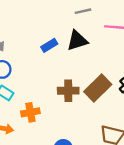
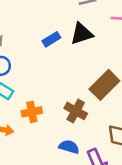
brown cross: (68, 91) -> (76, 111), moved, turned 30

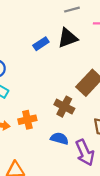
orange cross: (32, 112) -> (27, 120), moved

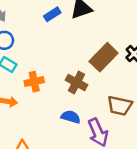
orange cross: (27, 120) -> (34, 82), moved

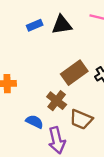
brown cross: (76, 82) -> (57, 101), moved

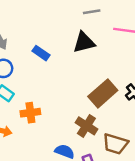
blue rectangle: (35, 25) -> (41, 53), moved, turned 63

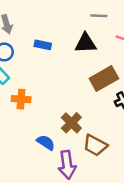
blue rectangle: (41, 53) -> (43, 45), turned -35
brown rectangle: (103, 93) -> (104, 78), moved

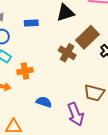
brown cross: (71, 123) -> (67, 53), moved
blue semicircle: (46, 142) -> (44, 102), moved

